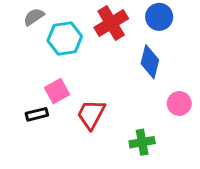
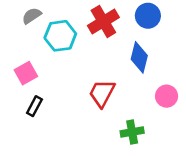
pink square: (57, 91) -> (26, 73), moved
black rectangle: (37, 114) -> (34, 106), turned -48
red trapezoid: (91, 114) -> (102, 93), moved

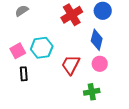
cyan hexagon: (60, 36) -> (42, 48), moved
pink circle: (167, 96) -> (100, 64), moved
black rectangle: (34, 106) -> (24, 74), turned -32

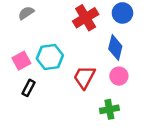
black rectangle: (24, 74) -> (28, 88), turned 32

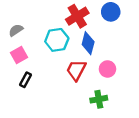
gray semicircle: (26, 13) -> (16, 30), moved
blue diamond: (115, 47) -> (88, 43), moved
cyan hexagon: (50, 57) -> (57, 40), moved

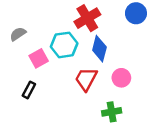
blue circle: (111, 12) -> (136, 13), moved
pink square: (19, 55) -> (39, 58), moved

